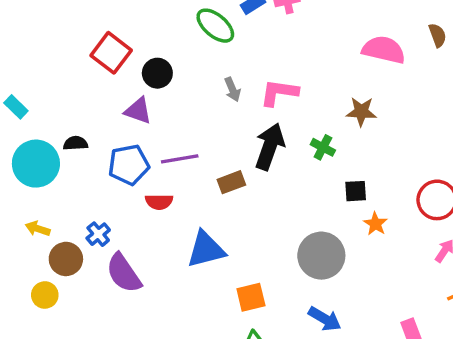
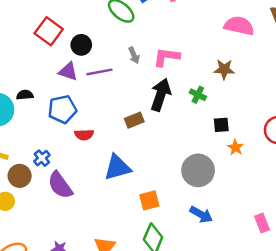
purple line: (180, 159) -> (100, 72), moved

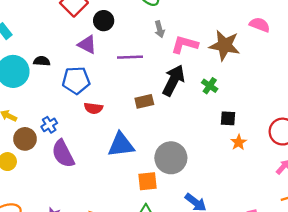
pink semicircle: (239, 26) -> (260, 25), size x0.7
gray arrow: (134, 55) -> (160, 29), moved
brown star: (224, 69) -> (225, 45), moved, size x1.5
purple line: (100, 72) -> (130, 57), moved
gray circle: (198, 170) -> (171, 158), moved

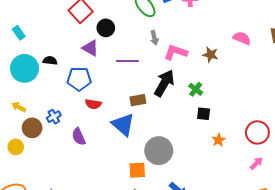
brown star: (225, 45) -> (210, 55), size x0.6
black square: (228, 118) -> (204, 114), moved
blue triangle: (121, 145) -> (123, 124), moved, turned 45
purple semicircle: (63, 154) -> (79, 137), moved, size x0.7

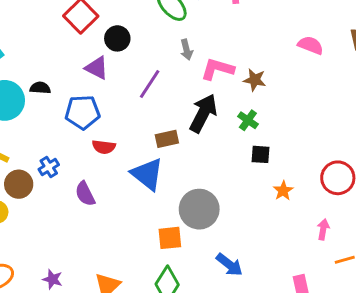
brown star: (210, 55) -> (255, 80), moved
purple line: (127, 61) -> (150, 84), turned -55
pink arrow: (256, 163) -> (323, 229), moved, turned -32

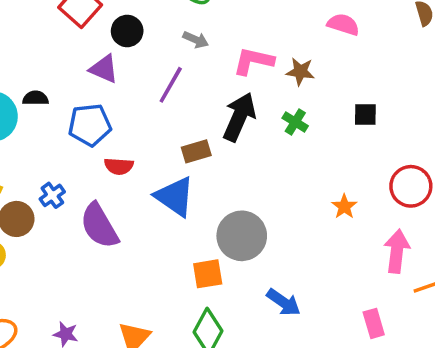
pink semicircle: (311, 45) -> (343, 24), moved
gray arrow: (187, 50) -> (196, 40), moved, turned -48
black square: (261, 154) -> (365, 114), moved
purple semicircle: (85, 194) -> (99, 226), size x1.5
pink arrow: (323, 229) -> (397, 251), size x1.6

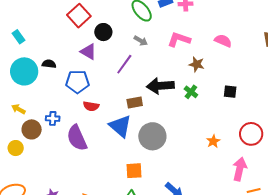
pink L-shape: (253, 61) -> (179, 39), moved
black arrow: (239, 117) -> (160, 86), turned -124
blue cross: (52, 195) -> (53, 118), turned 32
gray circle: (242, 236) -> (152, 136), moved

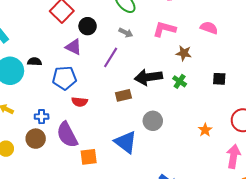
blue triangle: (120, 126) -> (126, 142), moved
brown circle: (32, 129) -> (36, 139), moved
gray circle: (152, 136) -> (153, 121), moved, size x0.7
orange square: (134, 171) -> (89, 157), moved

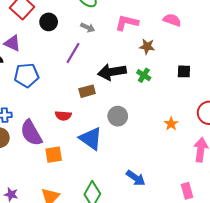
purple triangle: (74, 47) -> (12, 43), moved
red semicircle: (80, 102) -> (63, 116), moved

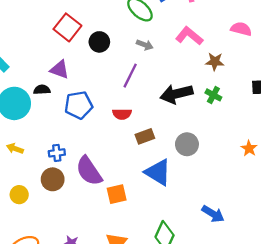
pink L-shape: (127, 23) -> (189, 36), turned 30
brown rectangle: (87, 91) -> (145, 136), moved
red semicircle: (63, 116) -> (122, 114), moved

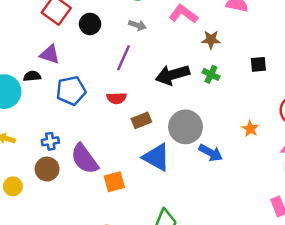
gray circle: (187, 144) -> (186, 127), size x1.4
blue arrow: (213, 214) -> (211, 153), moved

